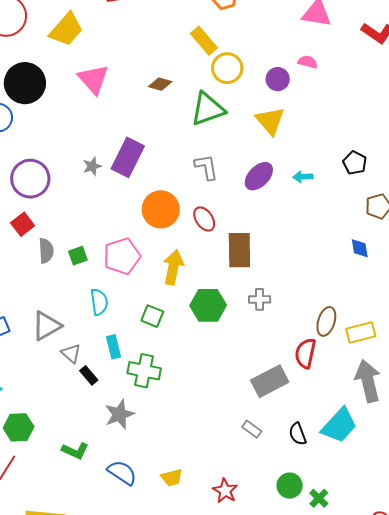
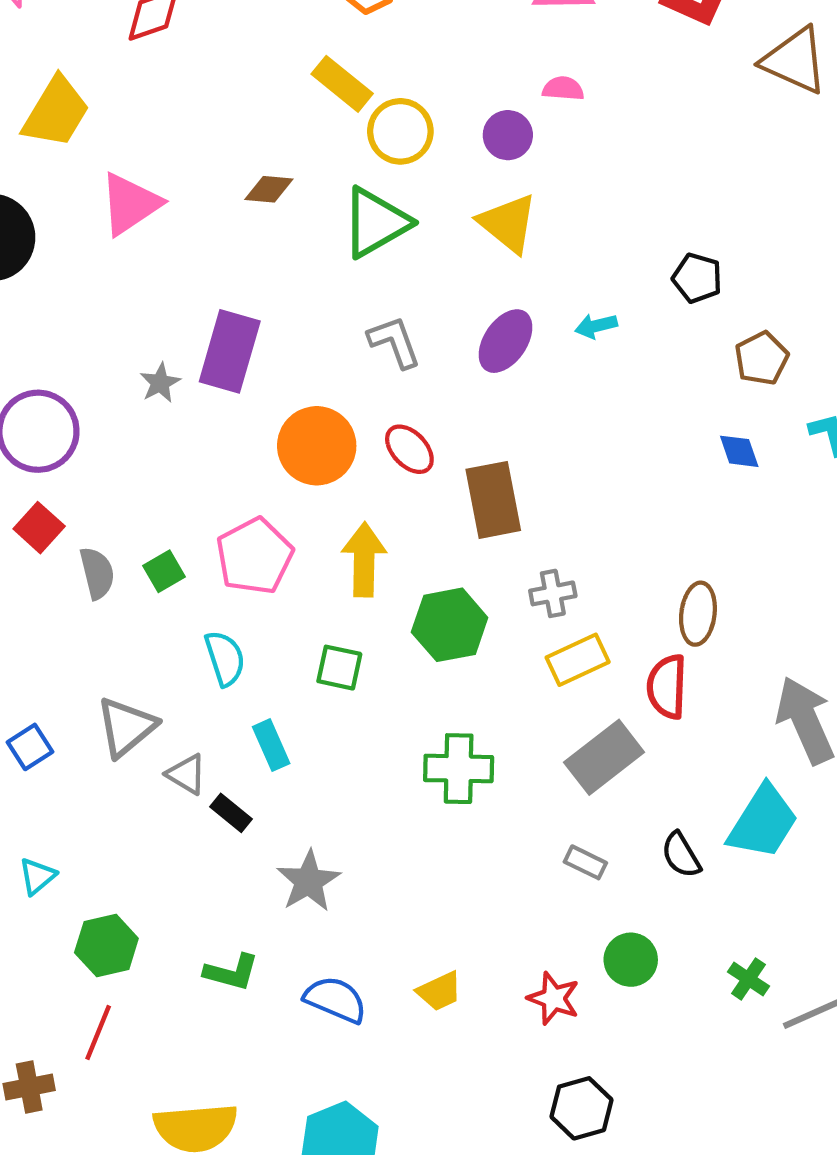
pink triangle: (93, 79) -> (130, 204), turned 48
yellow rectangle: (361, 332) -> (578, 660), moved
green cross: (144, 371) -> (459, 769), moved
green circle: (290, 486) -> (631, 960), moved

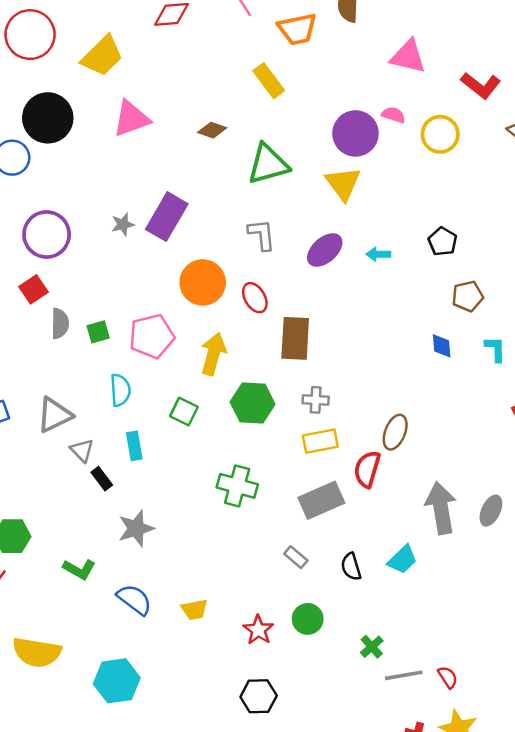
yellow circle: (400, 131) -> (440, 134), moved
purple circle: (508, 135) -> (355, 133), size x1.6
cyan trapezoid: (763, 822) -> (402, 560), size x0.7

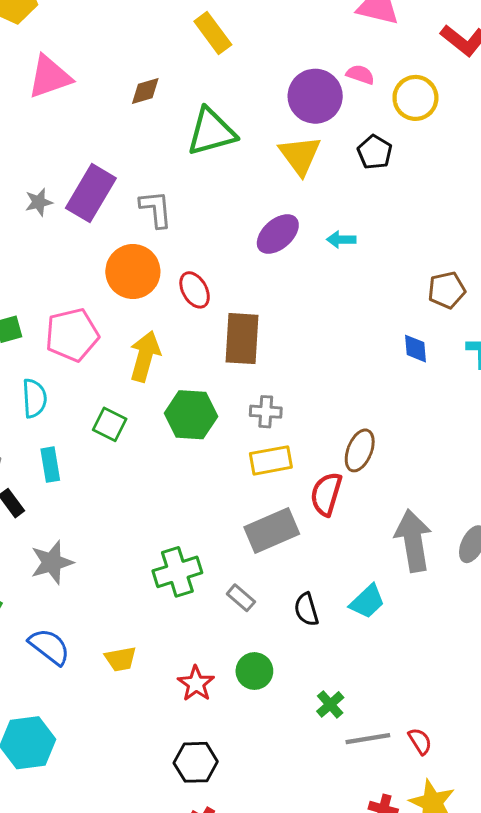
brown diamond: (212, 130) -> (145, 91), turned -36
gray L-shape: (262, 235) -> (156, 209), moved
black pentagon: (443, 242) -> (375, 152), moved
green cross: (237, 486) -> (177, 572), moved, turned -33

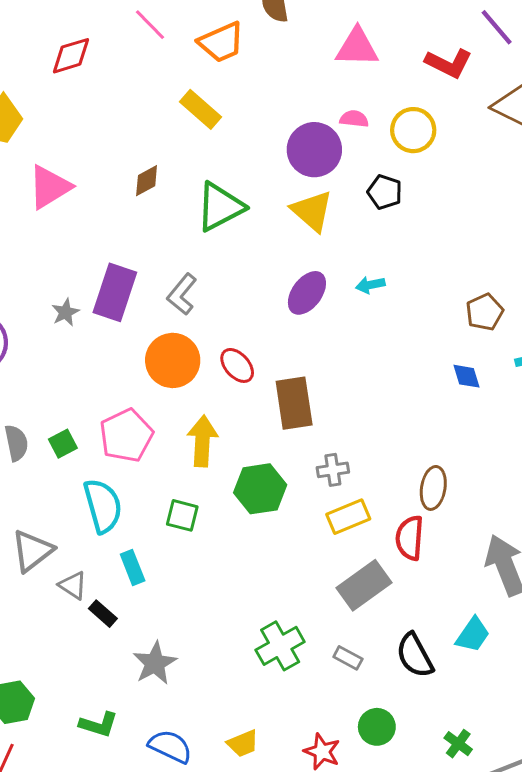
gray L-shape: (156, 209) -> (182, 294), turned -123
cyan semicircle: (34, 398) -> (103, 506), size x1.4
black semicircle: (306, 609) -> (415, 655), size x1.4

